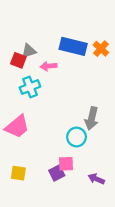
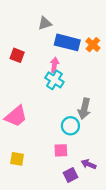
gray triangle: (29, 51) -> (45, 23), moved
pink arrow: (49, 66) -> (54, 65), moved, turned 104
cyan cross: (30, 87) -> (54, 80), moved, turned -36
purple square: (57, 173) -> (70, 175), moved

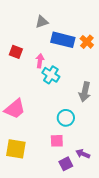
pink arrow: (54, 65) -> (40, 61), moved
gray arrow: (84, 109) -> (85, 92), moved
yellow square: (17, 159) -> (16, 149), size x1.5

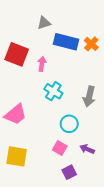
red square: (16, 52) -> (17, 54), size x1.6
cyan cross: (51, 75) -> (53, 91), moved
pink square: (57, 141) -> (60, 148), turned 32
purple arrow: (83, 154) -> (87, 149), moved

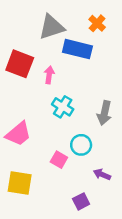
gray triangle: (44, 23) -> (52, 27), size x1.6
orange cross: (91, 44) -> (97, 23), moved
pink square: (60, 148) -> (59, 160), moved

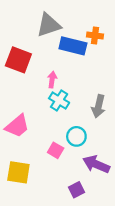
orange cross: (97, 23) -> (95, 36), moved, turned -35
pink arrow: (49, 75) -> (52, 80), moved
purple arrow: (102, 174) -> (96, 164), size x1.6

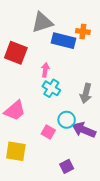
purple arrow: (96, 164) -> (84, 130), moved

